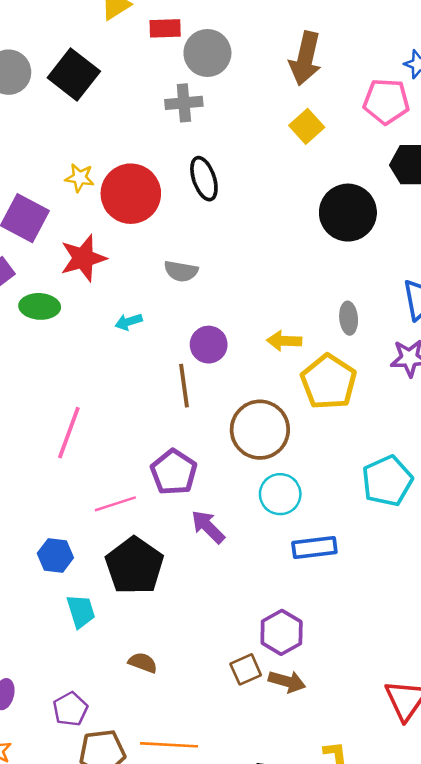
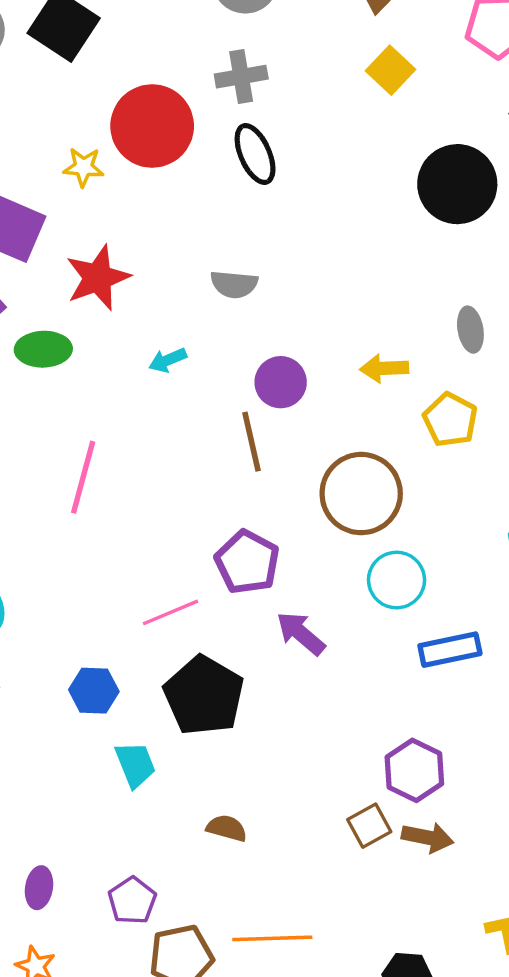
gray cross: (184, 103) -> (241, 77), moved
red circle: (131, 194) -> (152, 126), moved
yellow pentagon: (329, 382) -> (450, 420), size x0.7
pink line: (69, 433) -> (83, 477), moved

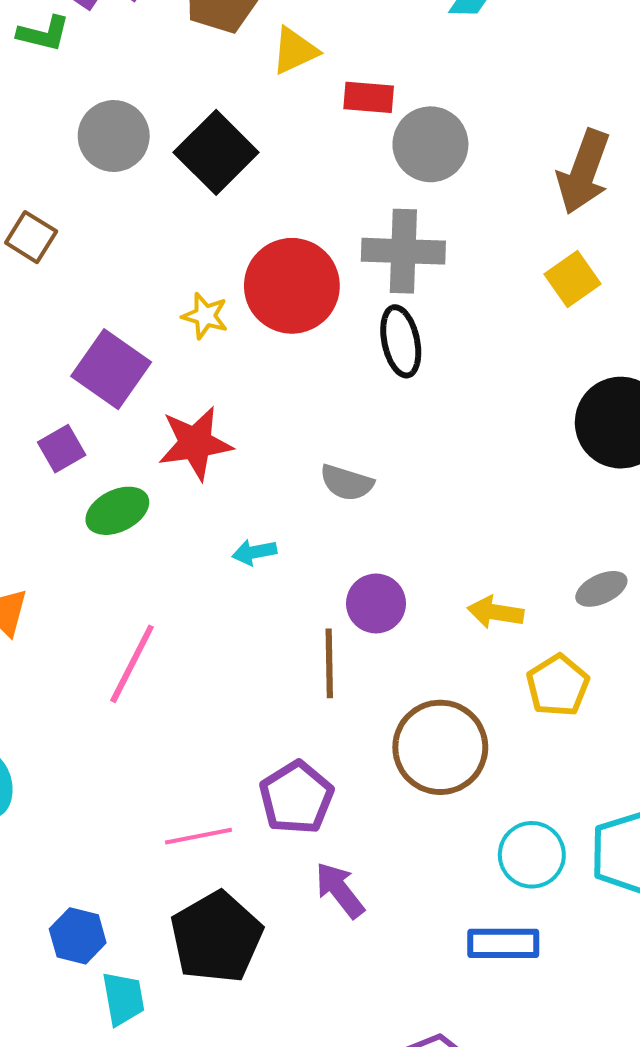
gray cross: (241, 77) -> (403, 251), size x1.4
gray ellipse: (470, 330) -> (601, 589), turned 63
green ellipse: (43, 349) -> (117, 511), turned -36
cyan circle: (397, 580) -> (532, 855), moved
blue hexagon: (94, 691) -> (78, 936), moved

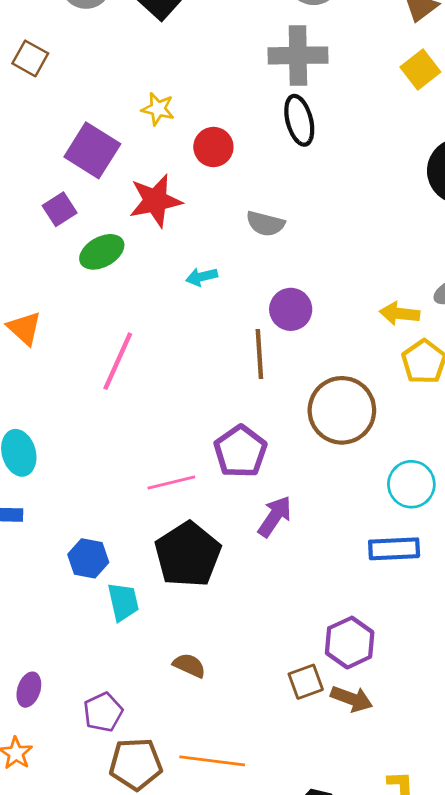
red circle: (292, 286) -> (213, 147), moved, size x0.6
yellow arrow: (495, 612) -> (400, 313), moved
purple arrow: (340, 890) -> (275, 516), turned 75

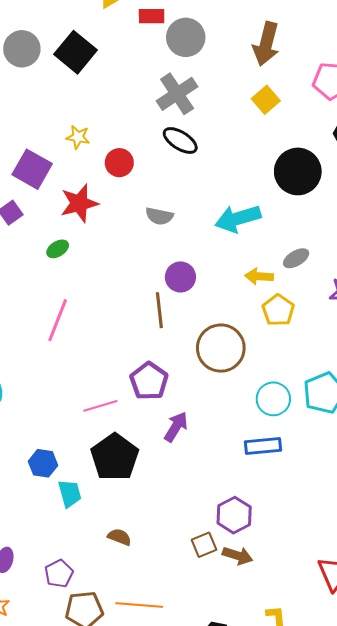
gray cross: (298, 55) -> (177, 94), turned -30
black ellipse: (299, 120) -> (180, 140), turned -40
green ellipse: (102, 252) -> (58, 249), moved, size x0.7
cyan arrow: (202, 277) -> (238, 218), moved, size x2.0

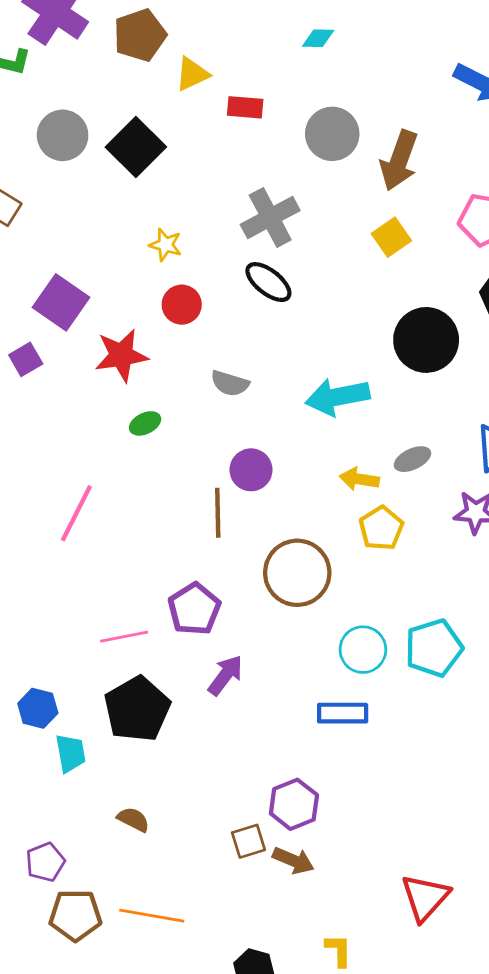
gray circle: (186, 37) -> (332, 134), moved
yellow star: (78, 137) -> (166, 245), moved
green ellipse: (58, 249) -> (145, 423), moved

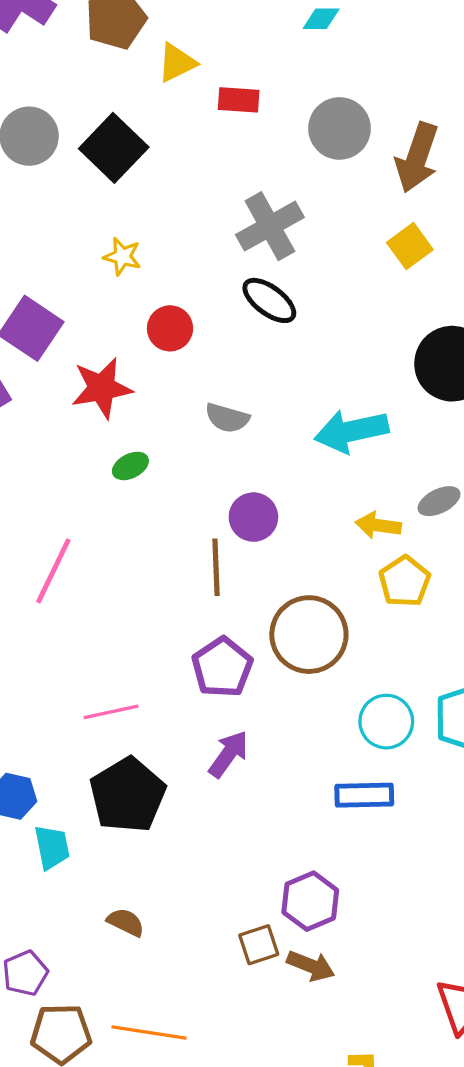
yellow star: (166, 245) -> (122, 256), moved
purple pentagon: (194, 609) -> (222, 667), moved

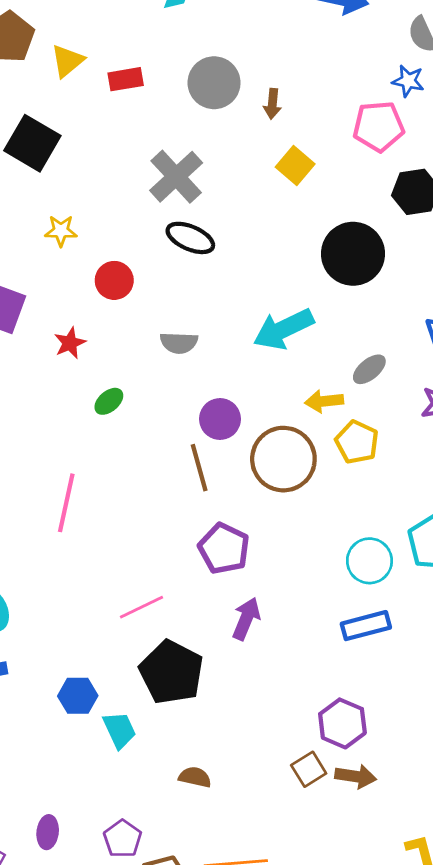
brown arrow: (417, 158) -> (272, 104), moved, size x0.5
red star: (102, 388) -> (70, 343), size x0.6
brown circle: (309, 635) -> (283, 459), moved

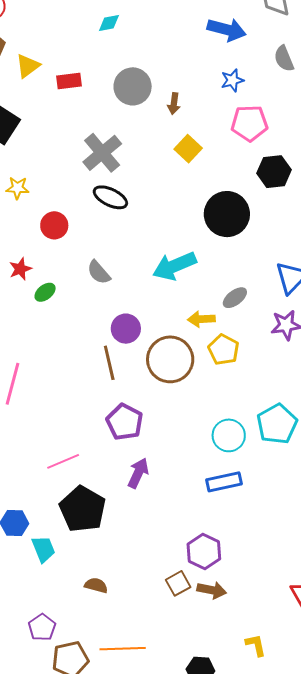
blue star: (408, 81) -> (232, 80), moved, turned -30
gray semicircle: (179, 343) -> (99, 272), turned 44
green ellipse: (109, 401) -> (45, 292), moved

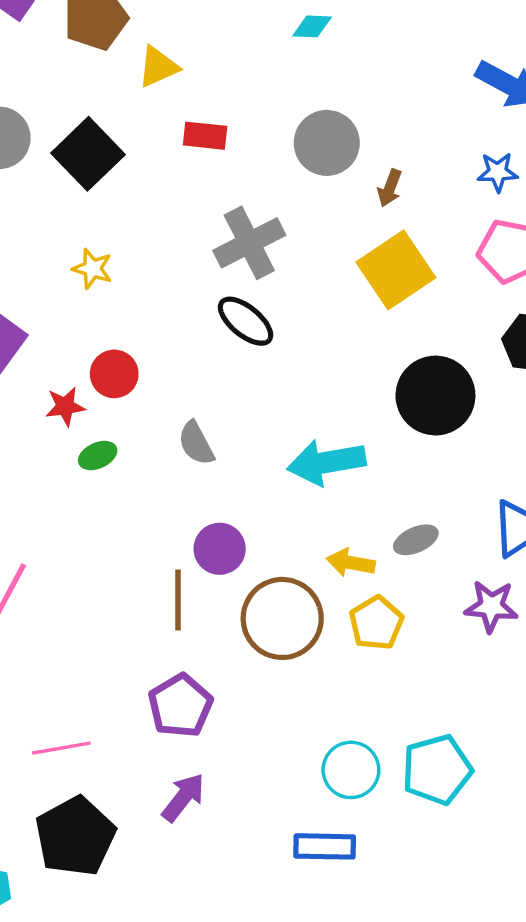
red rectangle: (69, 81) -> (205, 136), moved
yellow square: (188, 149) -> (396, 270), size x1.6
red circle: (54, 225) -> (114, 374), moved

